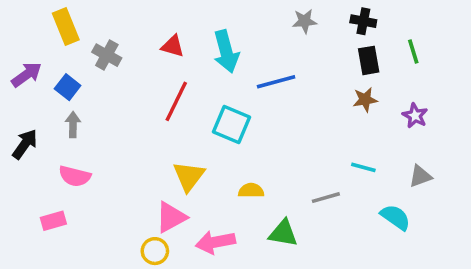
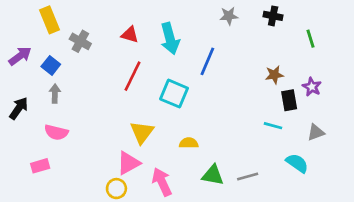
black rectangle: (369, 60) -> (289, 100), moved
blue line: (276, 82) -> (207, 61), turned -52
gray line: (326, 198) -> (248, 177), moved
pink arrow: (215, 242) -> (162, 182), turned 76

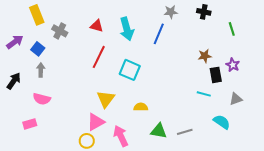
blue line: (207, 61) -> (159, 34), moved

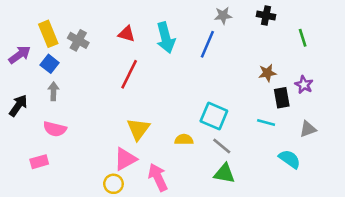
yellow rectangle: (37, 15) -> (48, 34), moved
cyan square: (130, 70) -> (214, 116), moved
green triangle: (159, 131) -> (224, 173), moved
gray line: (185, 132) -> (222, 146), moved, turned 56

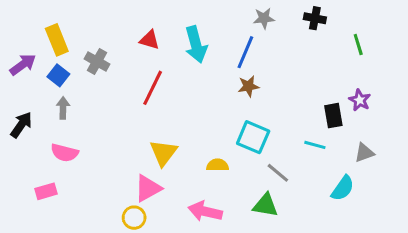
gray cross: (78, 40) -> (97, 62), moved
brown star: (267, 73) -> (248, 86), moved
gray line: (222, 146) -> (278, 173), moved
cyan semicircle: (290, 159) -> (343, 188), turned 90
pink arrow: (158, 177) -> (205, 211), moved, turned -52

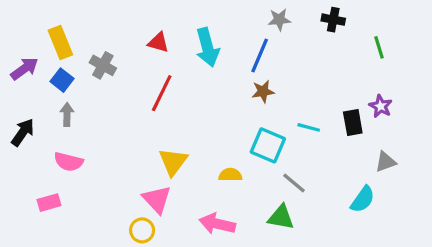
cyan line: (315, 145) -> (309, 127), moved
pink triangle: (148, 188) -> (157, 199), turned -44

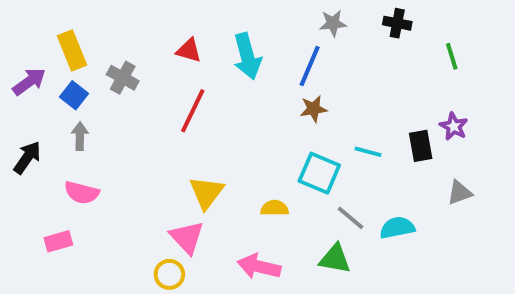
cyan semicircle: (363, 199) -> (397, 228), moved, turned -136

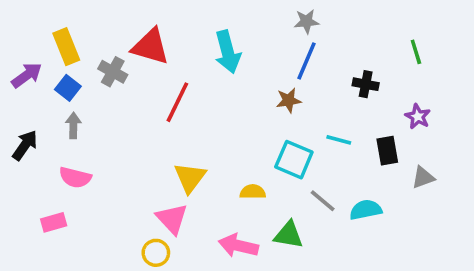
black cross: (397, 23) -> (366, 84), moved
red triangle: (189, 50) -> (150, 47), moved, size x1.6
blue line: (310, 66) -> (306, 61), moved
black rectangle: (421, 146) -> (387, 151), moved
green triangle: (335, 259) -> (289, 235), moved

